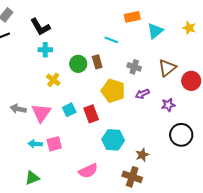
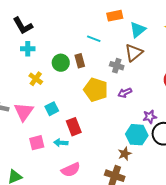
brown triangle: (167, 68) -> (134, 53), moved
purple star: (168, 105) -> (150, 117), moved
red rectangle: (91, 114) -> (74, 127), moved
cyan hexagon: (113, 140) -> (137, 135), moved
cyan arrow: (35, 144) -> (61, 143), moved

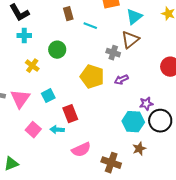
brown rectangle: (80, 61) -> (68, 14), moved
pink square: (37, 143) -> (33, 130), turned -35
brown star: (125, 154) -> (139, 149), moved
pink semicircle: (71, 170) -> (81, 150), moved

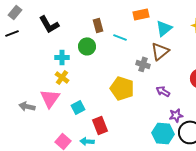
cyan cross: (24, 36) -> (62, 57), moved
green circle: (57, 50) -> (87, 46), moved
purple arrow: (121, 80) -> (163, 91), moved, turned 56
pink triangle: (20, 99) -> (50, 98), moved

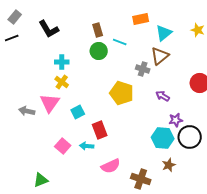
green circle: (87, 46) -> (99, 51), moved

